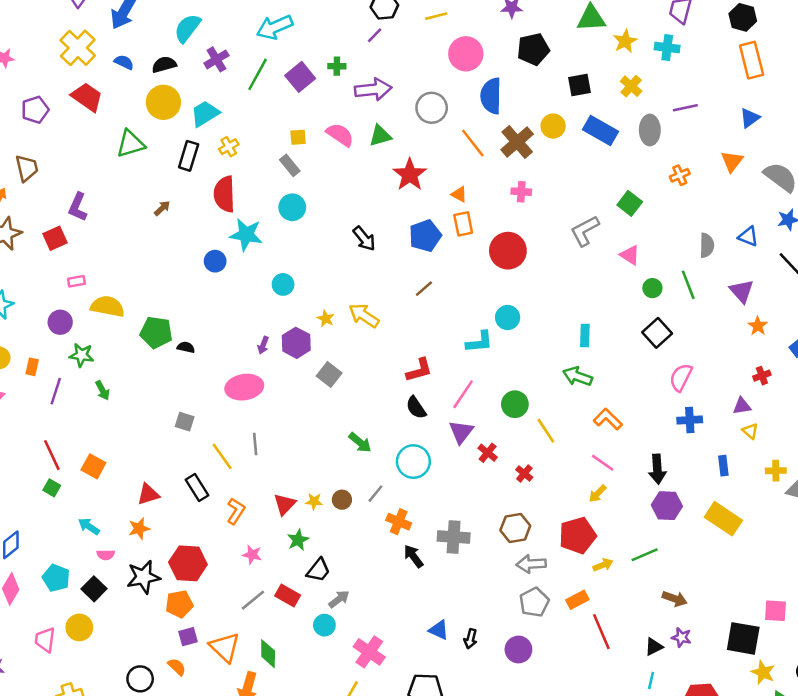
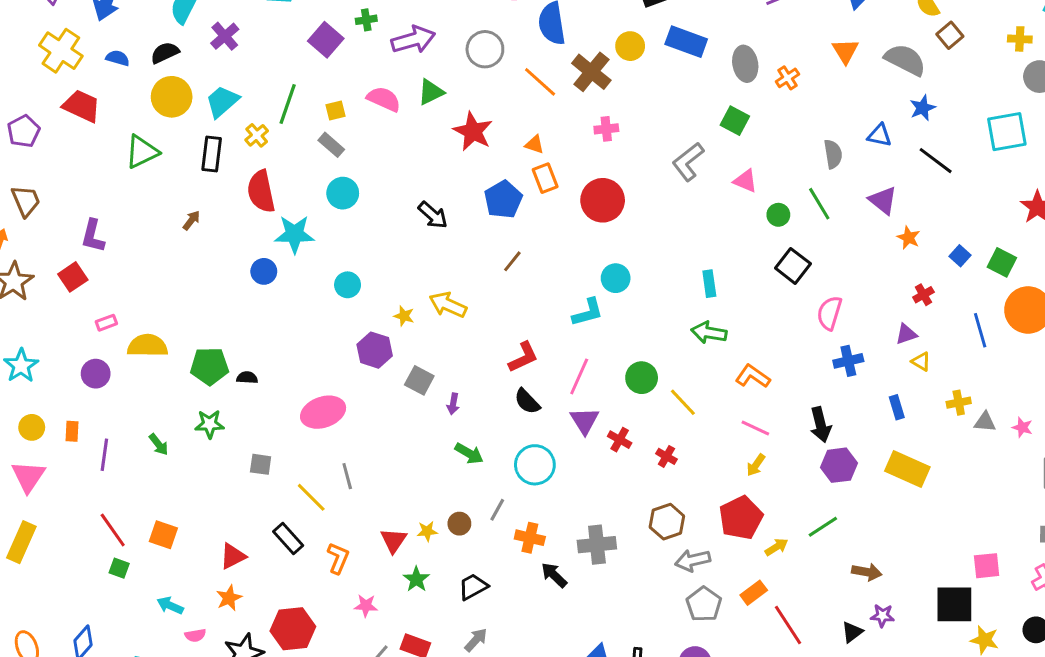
green line: (258, 74) -> (288, 104), moved
gray ellipse: (650, 130) -> (745, 64), moved
purple arrow: (263, 345) -> (453, 404), moved
green star: (82, 355) -> (209, 424), moved
black trapezoid: (318, 570) -> (473, 587), moved, turned -148

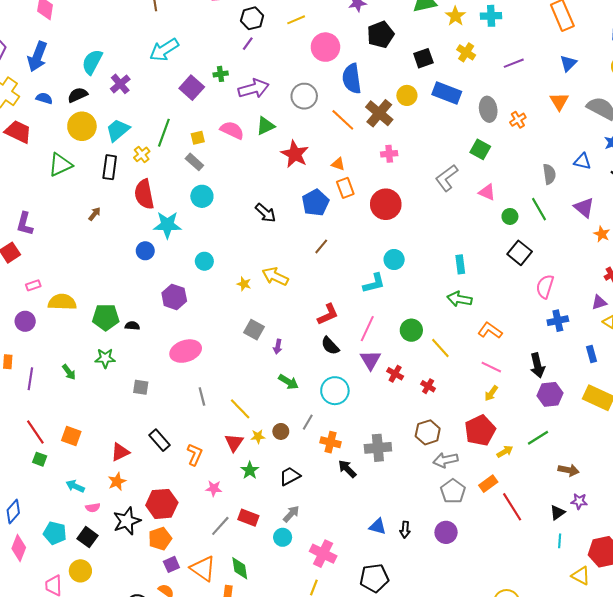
purple hexagon: (375, 350) -> (174, 297), moved
yellow line: (311, 497) -> (240, 409), moved

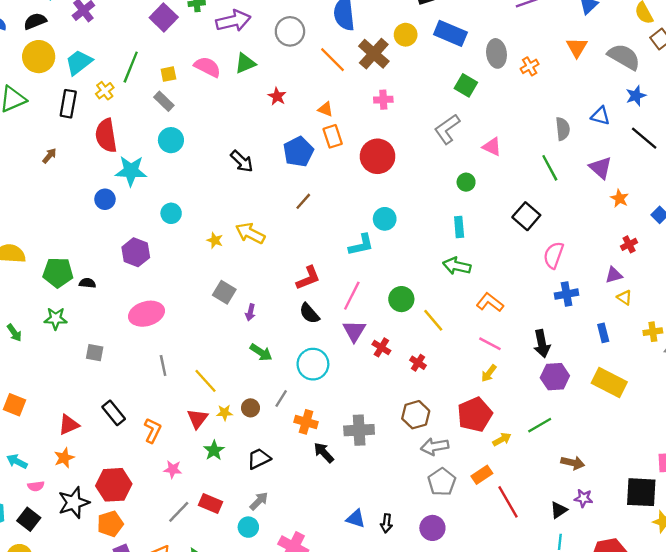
green square: (480, 149) -> (466, 85), moved
red star: (295, 154) -> (277, 96), size x0.6
green circle: (510, 216) -> (466, 182), moved

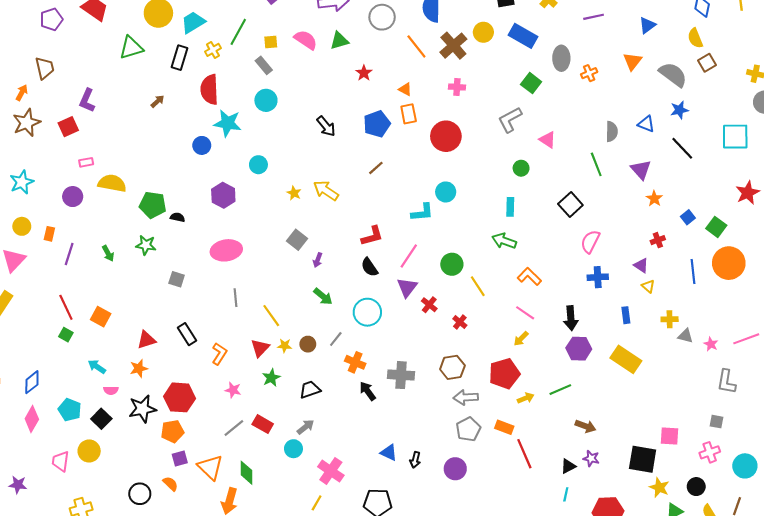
purple triangle: (614, 275) -> (641, 265), turned 42
orange rectangle: (482, 475) -> (504, 427), turned 48

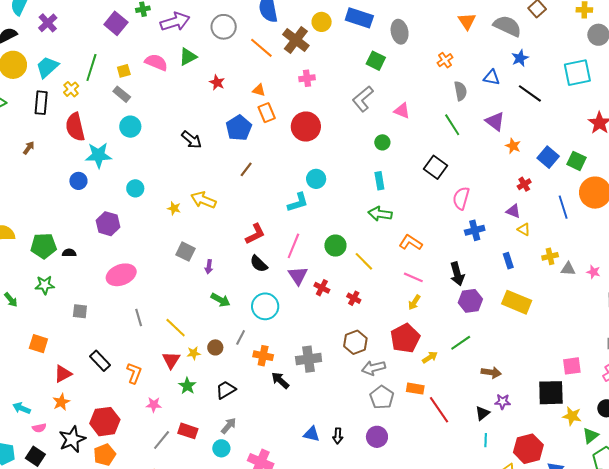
orange cross: (589, 73) -> (445, 60), moved
blue square: (688, 217) -> (548, 157), size x1.5
orange square: (101, 317) -> (38, 344), moved

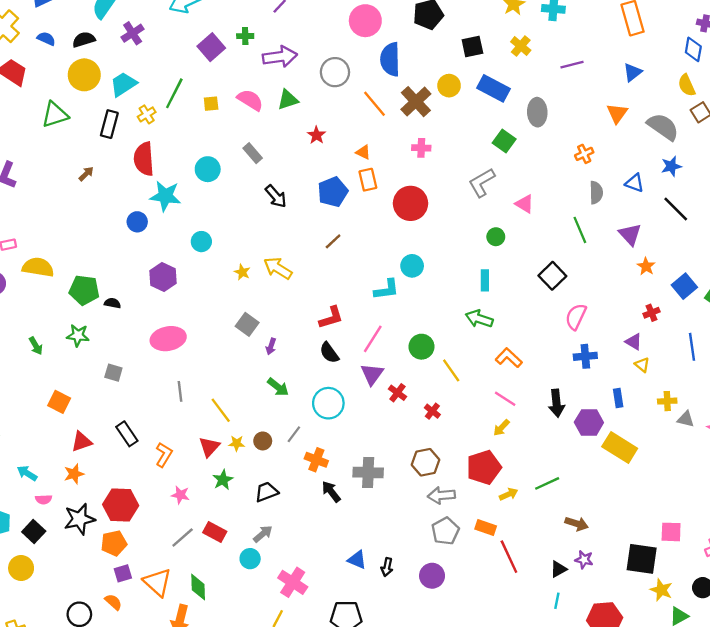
gray rectangle: (122, 94) -> (253, 153), moved
purple hexagon: (470, 301) -> (589, 422), moved

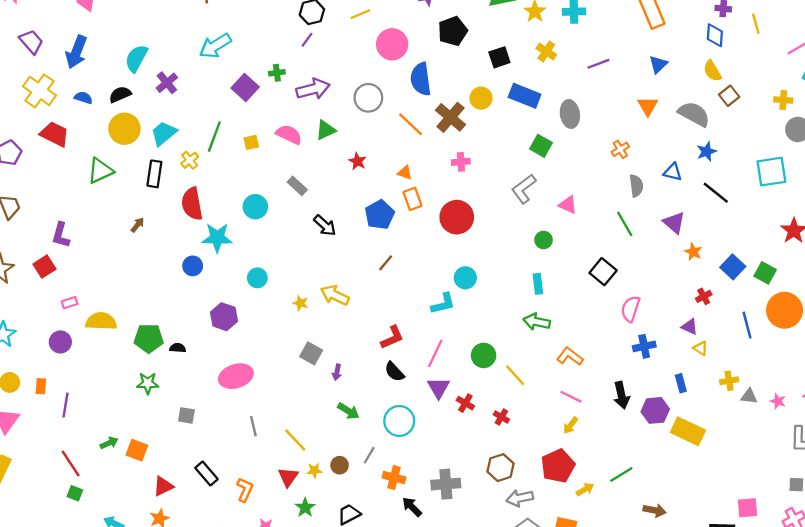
green arrow: (36, 346) -> (109, 443), moved, turned -78

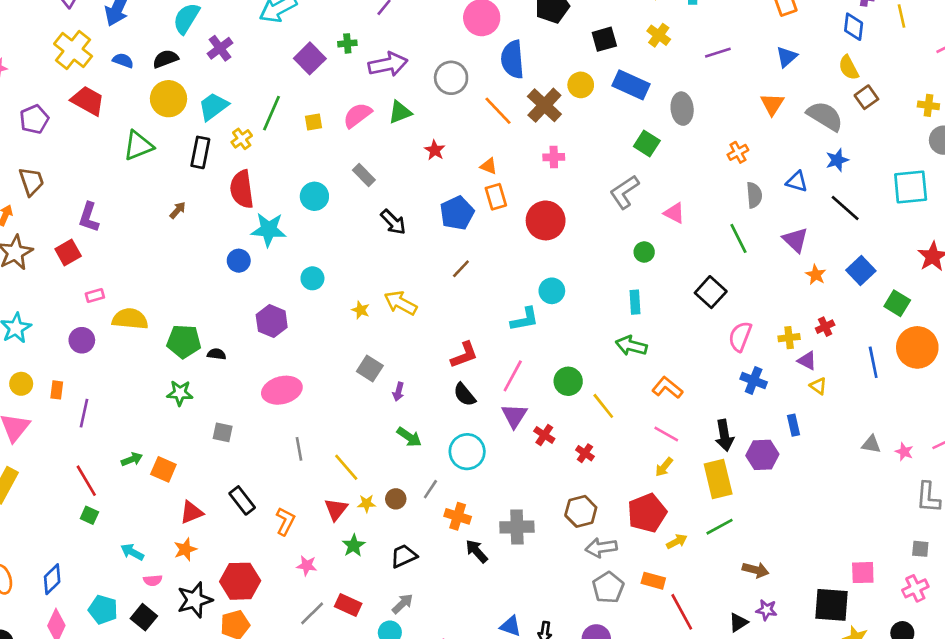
pink semicircle: (289, 134) -> (357, 115), turned -65
blue square: (733, 267) -> (861, 271), moved
blue cross: (644, 346) -> (754, 380), turned 30
yellow cross: (729, 381) -> (789, 338), moved
yellow rectangle: (688, 431) -> (718, 479), moved, turned 48

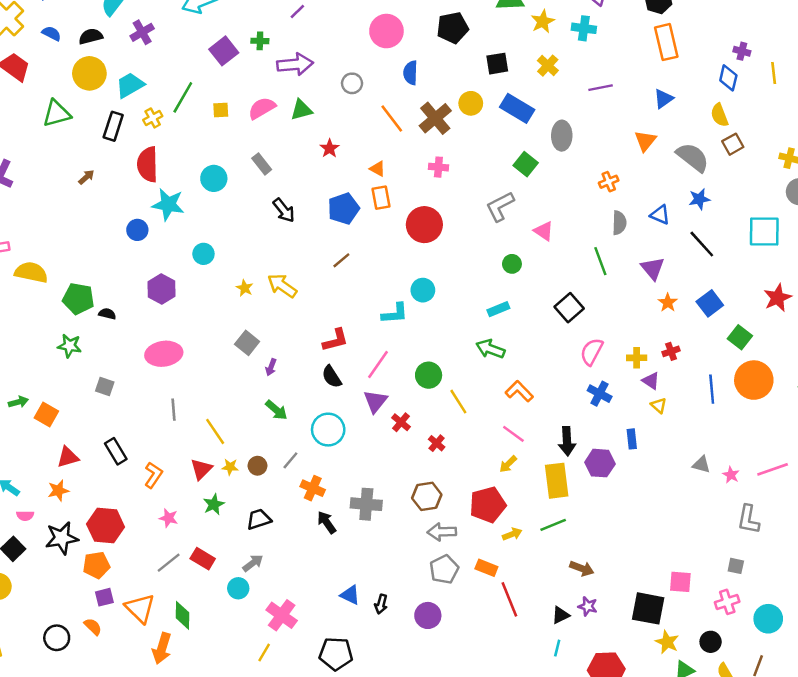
blue semicircle: (512, 59) -> (410, 73), size x0.7
gray circle: (451, 78) -> (352, 83), size x0.7
cyan rectangle: (635, 302) -> (498, 309), turned 65

